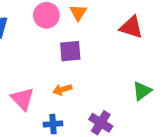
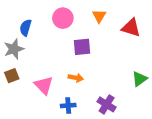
orange triangle: (78, 13) -> (99, 16), moved
orange arrow: (62, 90) -> (76, 78), turned -152

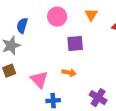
blue cross: (68, 105) -> (53, 101), moved

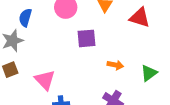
orange arrow: (69, 73) -> (115, 65), moved

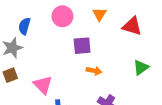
orange arrow: (115, 65) -> (94, 71), moved
green triangle: (149, 73) -> (141, 67), moved

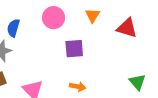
green triangle: (141, 67) -> (137, 82), moved, turned -35
orange arrow: (94, 71) -> (78, 87), moved

